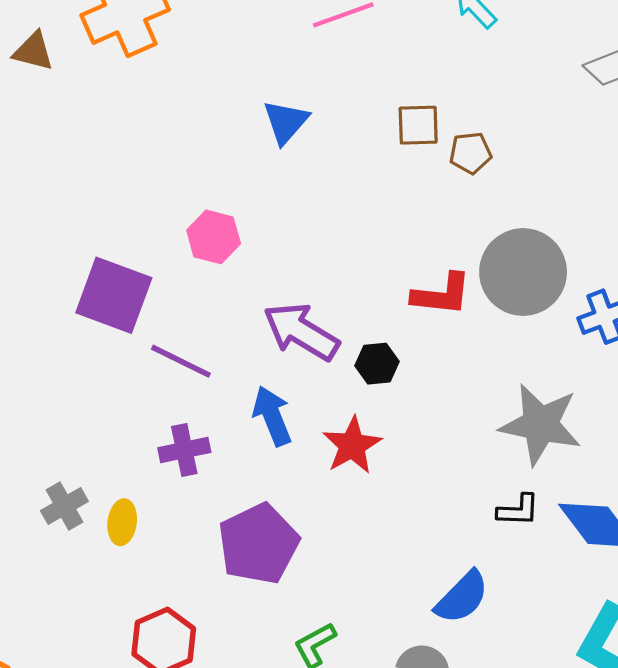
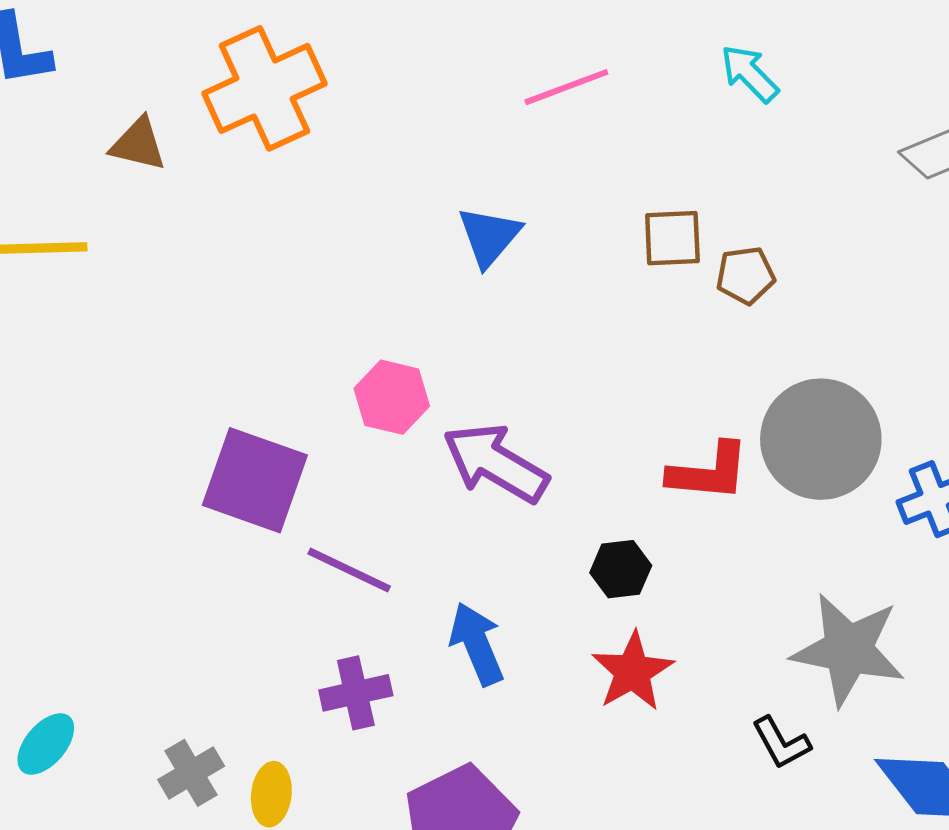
purple arrow: (301, 332) -> (496, 463), moved
red star: (352, 445) -> (633, 672), moved
black L-shape: (518, 510) -> (781, 743), moved, turned 60

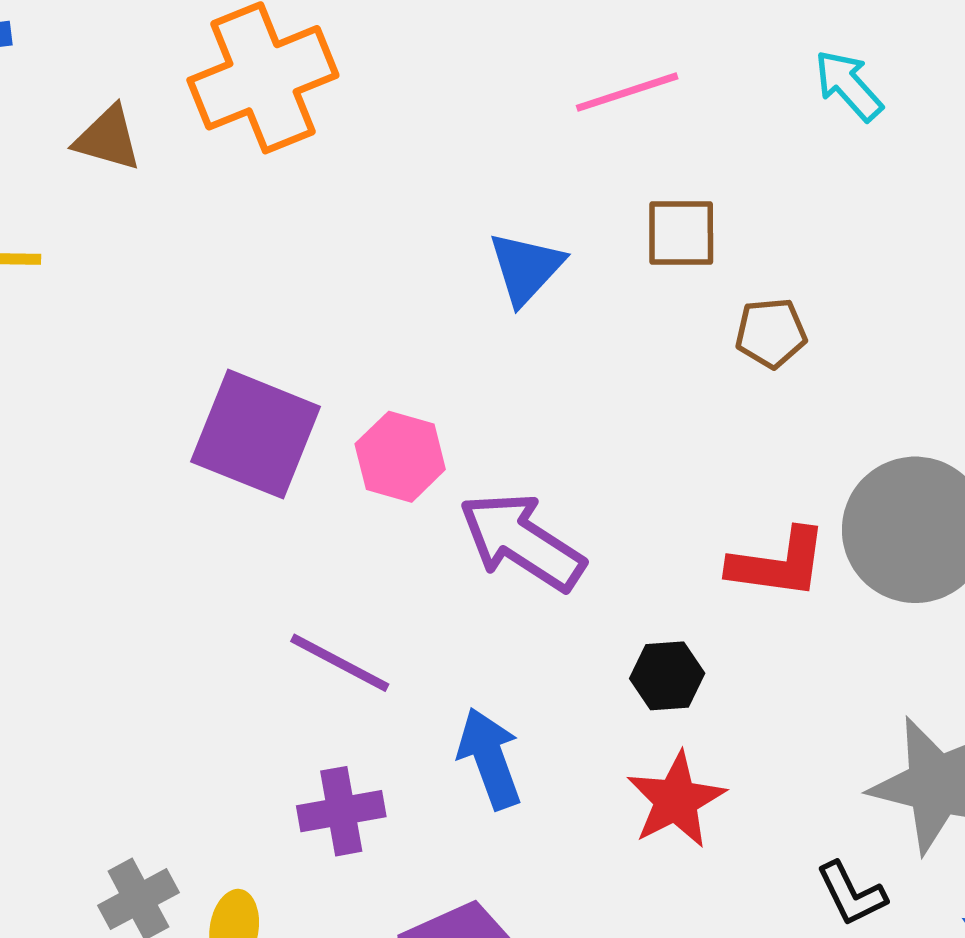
brown square: (672, 238) -> (681, 233), moved
brown pentagon: (745, 275) -> (771, 333), moved
purple square: (255, 480) -> (256, 434), moved

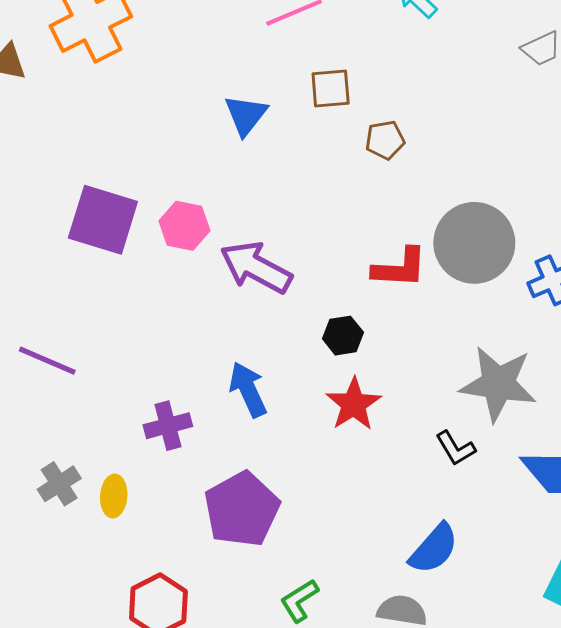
purple line: (340, 663) -> (47, 361), moved

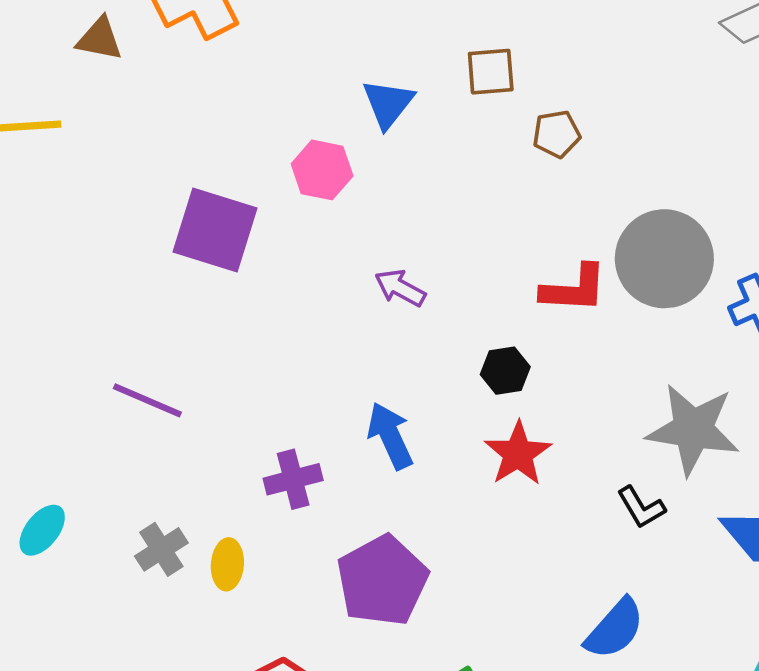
pink hexagon: (184, 226) -> (322, 170), moved
purple arrow: (256, 267) -> (400, 288), size x0.6

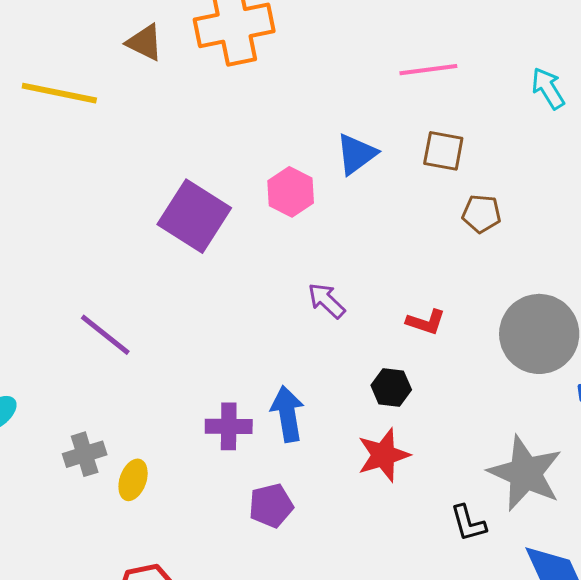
red L-shape: (574, 289) -> (426, 322), moved, size x0.7
purple cross: (293, 479) -> (229, 426), moved
purple pentagon: (382, 581) -> (271, 506), moved, size x0.6

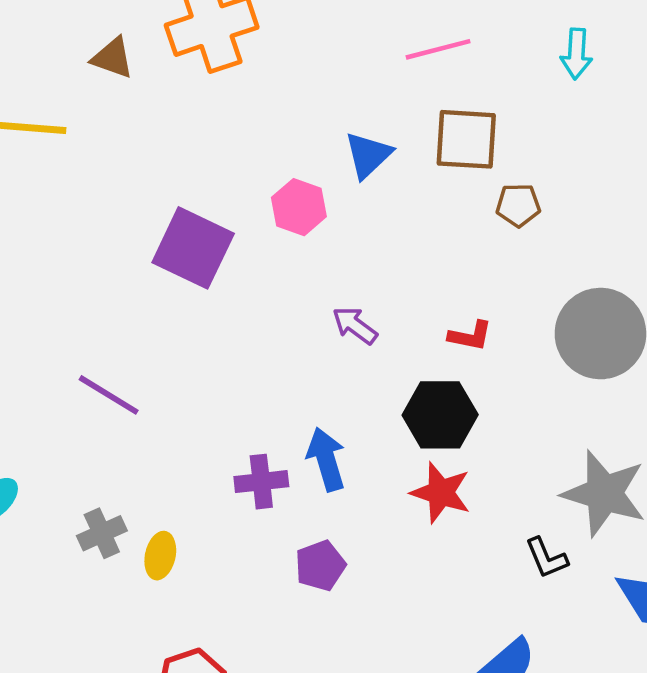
cyan arrow: (548, 88) -> (576, 54), turned -138
brown square: (443, 151) -> (466, 139), size x1.4
black hexagon: (391, 387) -> (440, 415), size x1.6
red star: (383, 455) -> (441, 493), turned -30

